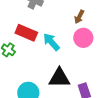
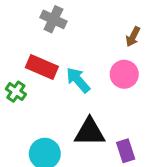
brown arrow: (79, 17) -> (133, 37), moved

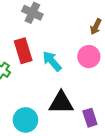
red rectangle: (42, 67) -> (23, 51), turned 50

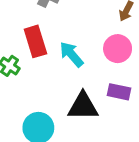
purple rectangle: (90, 118) -> (119, 92), moved, turned -60

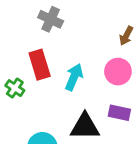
cyan arrow: (71, 54) -> (74, 77), turned 64

